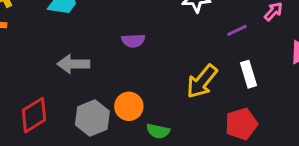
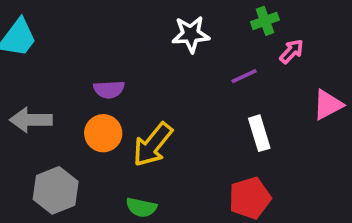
yellow arrow: (202, 81) -> (153, 145), moved
orange circle: (129, 106) -> (103, 133), moved

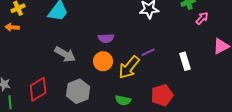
purple line: (244, 76) -> (148, 52), moved
gray arrow: (31, 120) -> (65, 54), turned -150
red pentagon: (250, 198) -> (162, 95), moved

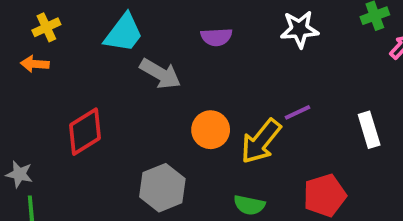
purple semicircle: (106, 38) -> (216, 37), moved
gray arrow: (65, 54) -> (160, 74), moved
red diamond: (38, 89) -> (85, 132), moved

